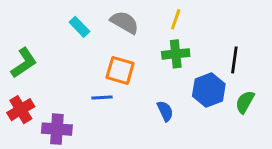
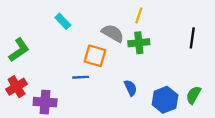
gray semicircle: (125, 22) -> (113, 33), moved
black line: (234, 60) -> (192, 38), moved
blue hexagon: (209, 90) -> (165, 100), moved
green semicircle: (245, 102) -> (193, 95), moved

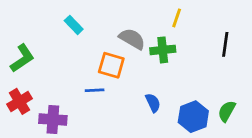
yellow line: (139, 15) -> (177, 18), moved

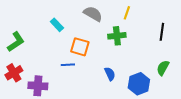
cyan rectangle: (74, 25) -> (57, 25), moved
gray semicircle: (132, 39) -> (93, 14), moved
green semicircle: (227, 111) -> (163, 68), moved

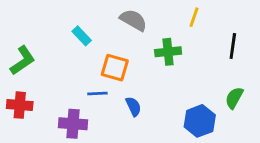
yellow line: (127, 13) -> (194, 17), moved
red cross: (14, 73) -> (20, 105), turned 36
blue semicircle: (110, 74) -> (133, 106), moved
purple cross: (38, 86) -> (73, 124), moved

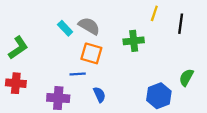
gray semicircle: (133, 20) -> (89, 26), moved
black line: (233, 46) -> (181, 24), moved
blue semicircle: (133, 106) -> (99, 95), moved

